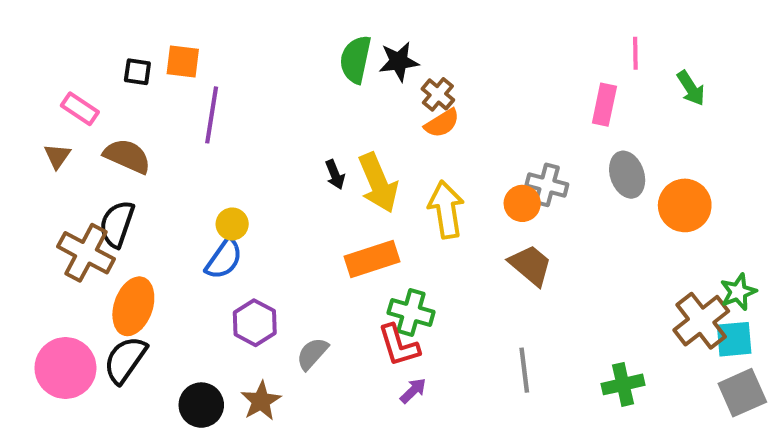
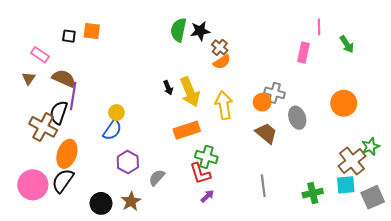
purple line: (212, 115) -> (73, 96), moved
gray ellipse: (627, 175) -> (297, 118), moved
cyan square: (734, 339) -> (346, 185), moved

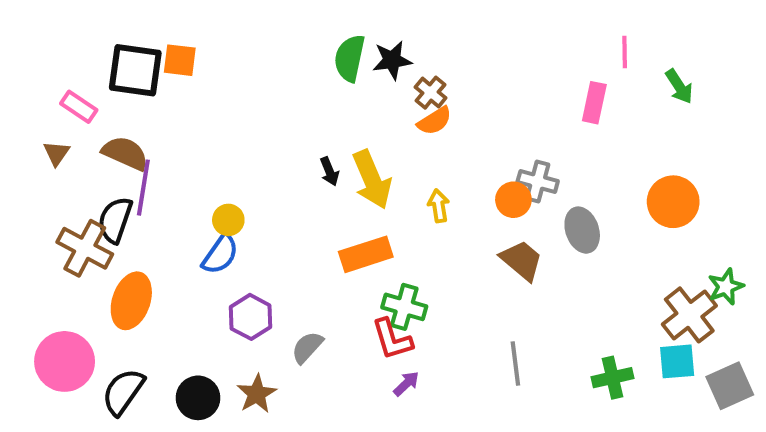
black square: (69, 36) -> (135, 70), size x2.0
yellow arrow: (224, 105) -> (439, 206), size x0.6
black semicircle: (63, 181) -> (123, 392), moved

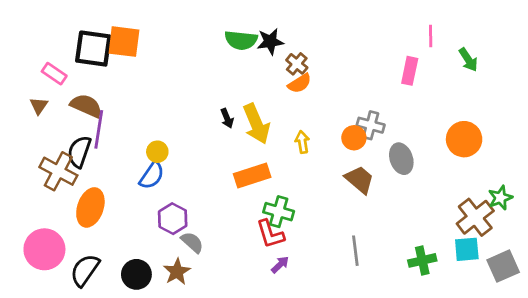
green semicircle: (350, 58) -> (241, 40), turned -96
orange square: (180, 60) -> (124, 42), size x1.4
gray semicircle: (307, 347) -> (192, 242), moved, turned 90

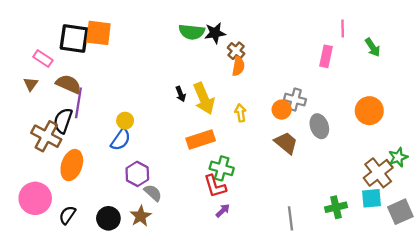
orange semicircle: (300, 83) -> (238, 66), turned -48
gray line: (355, 251) -> (290, 218), moved
black semicircle: (85, 270) -> (67, 215), size x0.7

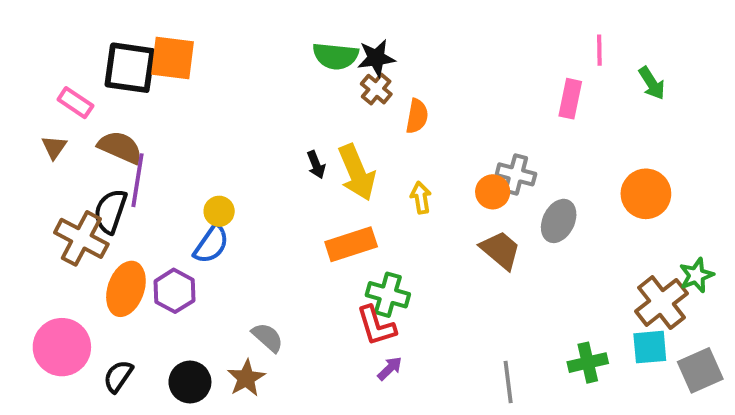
brown cross: (236, 51) -> (376, 89), moved
gray ellipse: (319, 126) -> (559, 221), turned 45
purple hexagon: (137, 174) -> (174, 291), moved

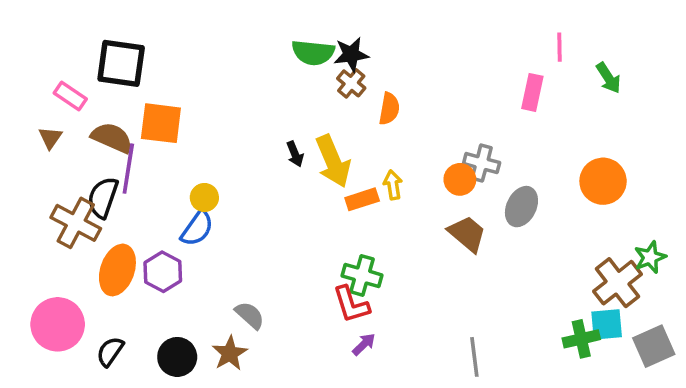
orange square: (172, 58) -> (161, 123), moved
orange rectangle: (351, 244) -> (362, 199), moved, size x0.7
green cross: (588, 363) -> (581, 339), moved

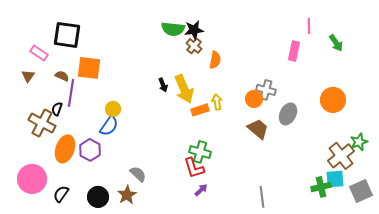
brown semicircle: (112, 138) -> (62, 76), size x0.6
black semicircle: (103, 198) -> (57, 109), size x0.6

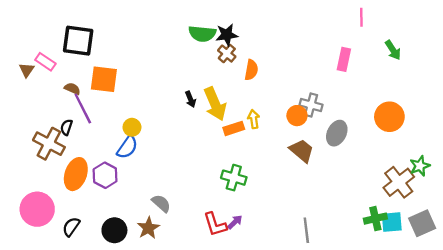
pink line: (309, 26) -> (361, 17), moved
brown triangle: (28, 76) -> (27, 70), moved
purple line: (71, 93) -> (83, 109), turned -36
red L-shape: (194, 168) -> (215, 224), moved
cyan square: (335, 179) -> (392, 222), moved

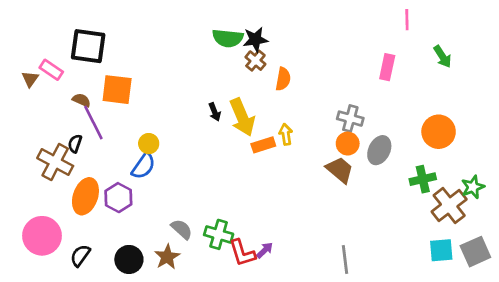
orange circle: (297, 116) -> (348, 144), moved
green cross: (234, 178) -> (219, 234), moved
green cross: (375, 219) -> (423, 179), moved

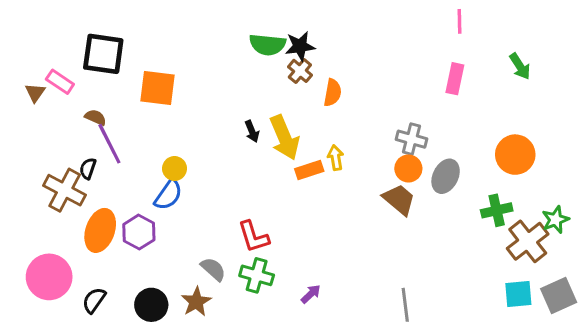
pink line: (407, 20) -> (459, 21), moved
orange square: (117, 90) -> (157, 88), moved
red L-shape: (242, 253) -> (254, 237), moved

